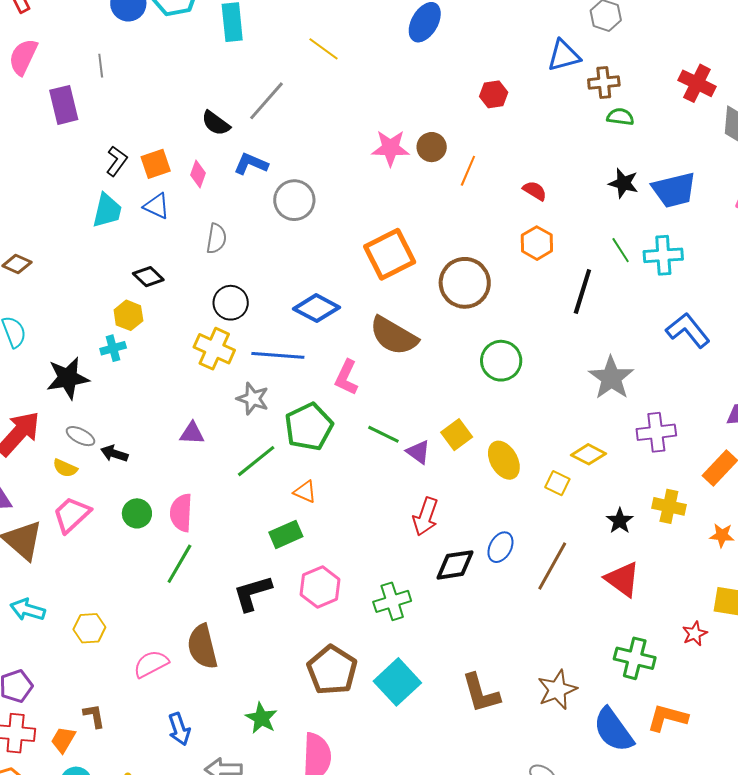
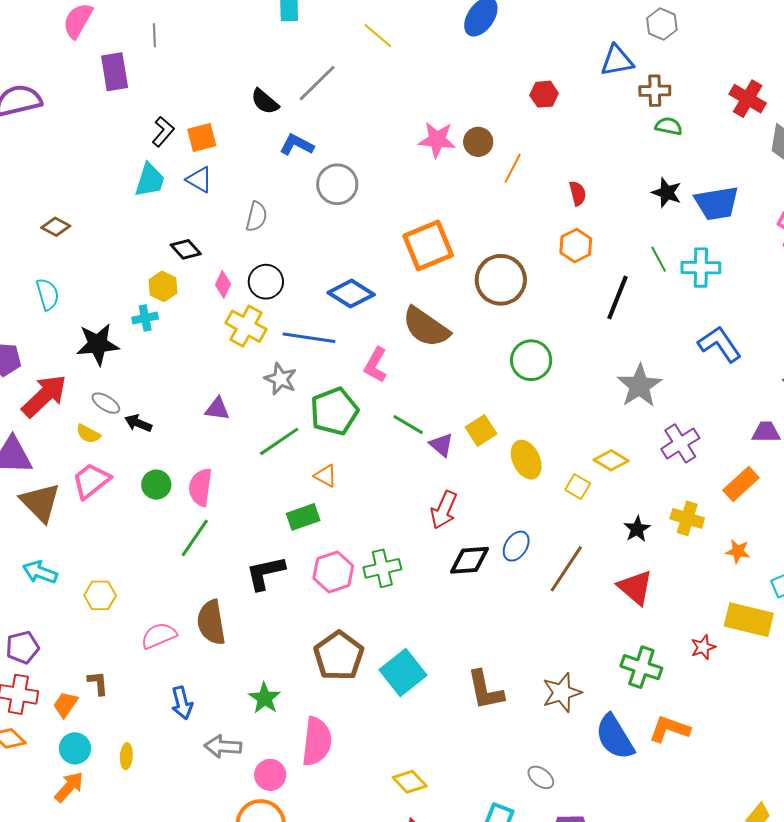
pink diamond: (198, 174) -> (223, 284), moved
red semicircle: (535, 191) -> (578, 193), turned 40
purple cross: (656, 432) -> (680, 443), turned -30
green cross: (392, 601) -> (382, 568), moved

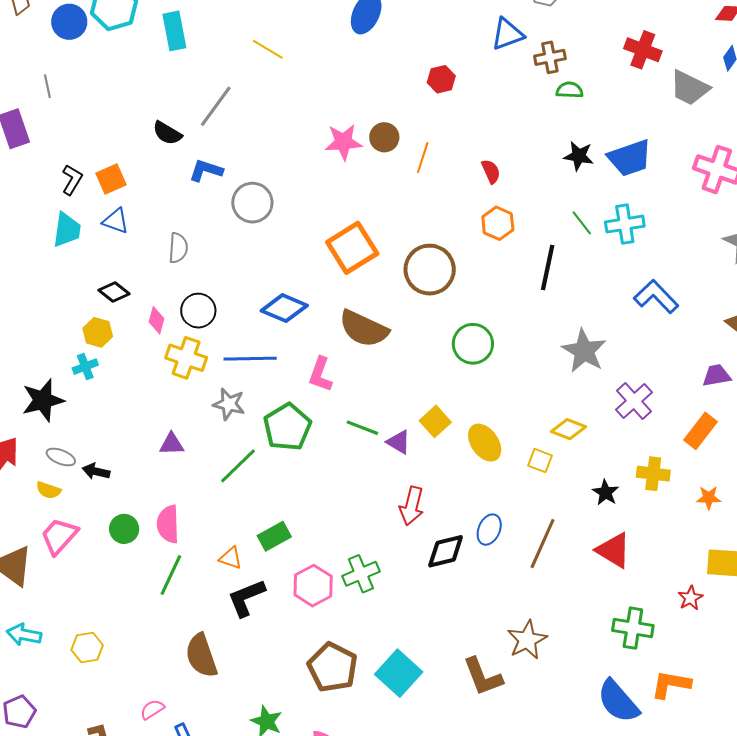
orange triangle: (326, 476) -> (231, 558), moved
pink semicircle: (159, 636) -> (152, 709), moved, size x0.7
brown star: (562, 693) -> (527, 640), moved

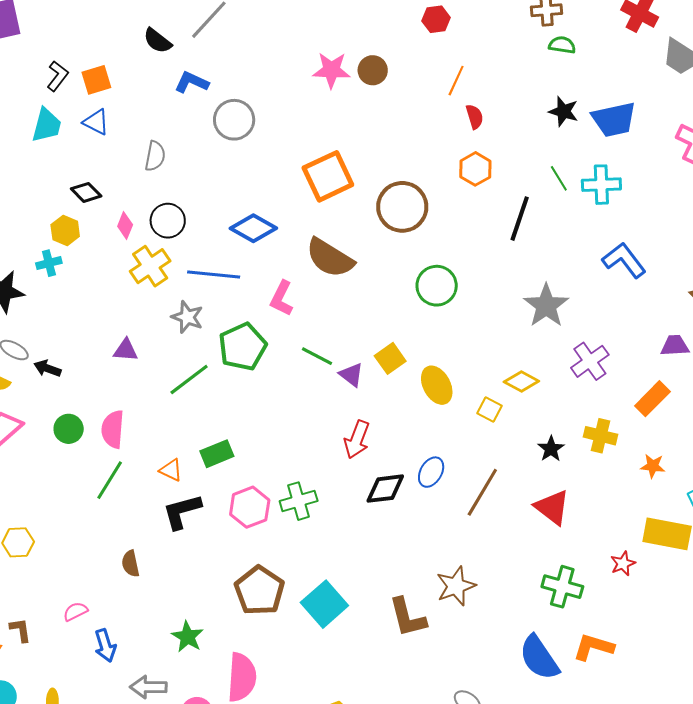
orange line: (423, 158) -> (456, 81), moved
yellow cross: (186, 358) -> (150, 266), turned 30
brown semicircle: (201, 656) -> (130, 564), size x0.6

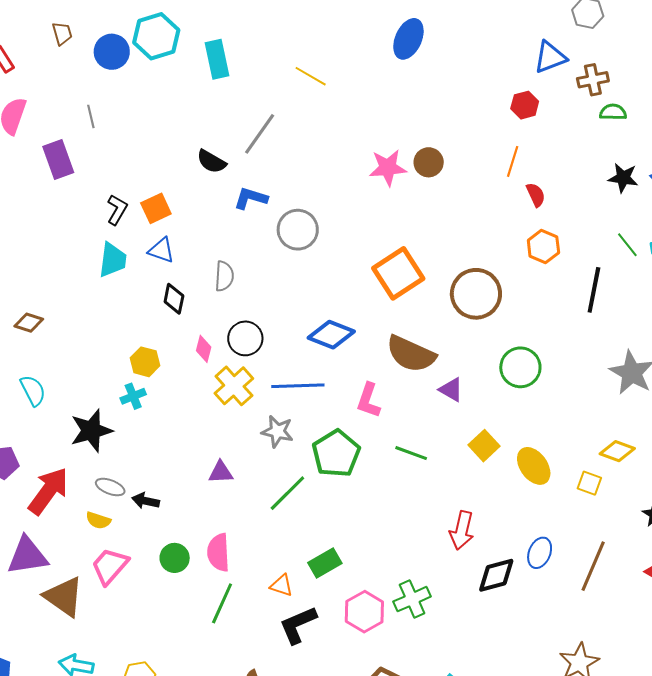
red hexagon: (436, 19) -> (525, 105), moved
black diamond: (86, 192) -> (174, 299), moved, turned 64
purple triangle: (351, 375) -> (451, 390), moved

